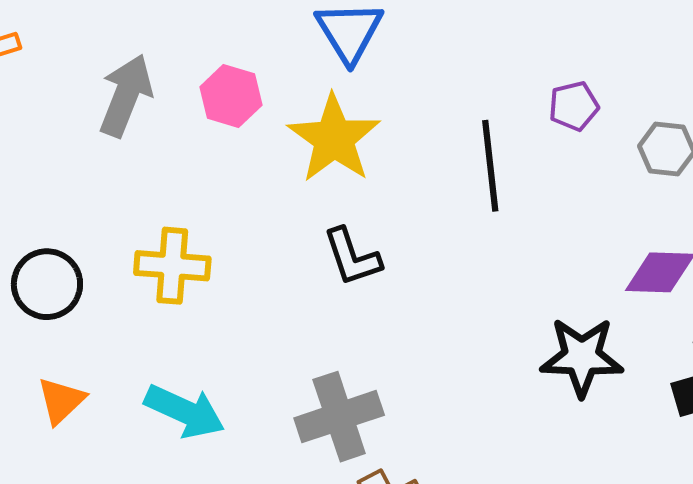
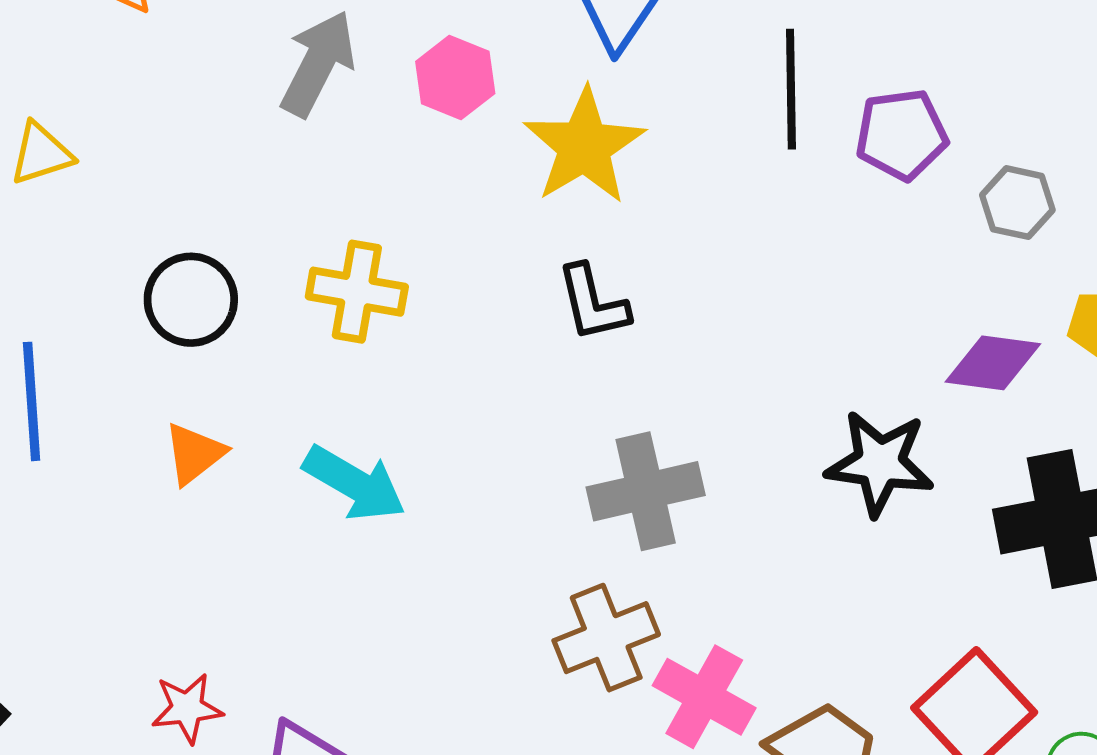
purple pentagon: (574, 106) -> (901, 135), size x1.4
black line: (490, 166) -> (791, 89), moved
gray cross: (339, 417) -> (646, 491), moved

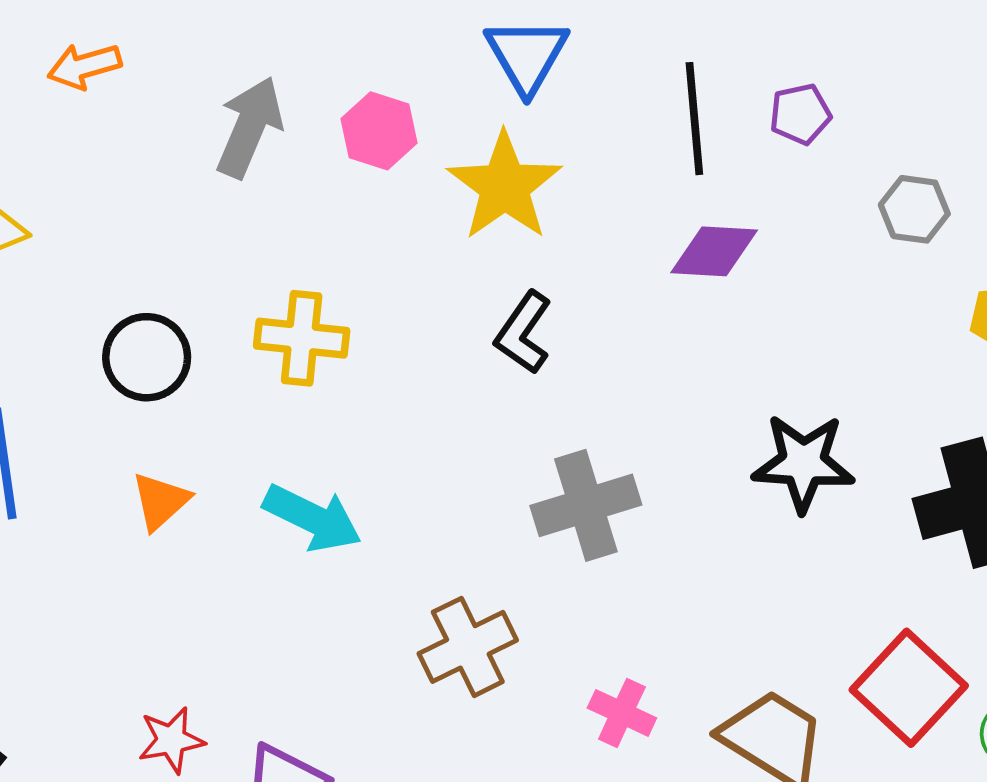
purple pentagon: (901, 135) -> (800, 114), moved, size x0.7
black L-shape: (593, 303) -> (523, 333), turned 52
purple diamond: (993, 363) -> (714, 251), moved
brown cross: (606, 638) -> (468, 647), moved
pink cross: (704, 697) -> (622, 713), moved, size x0.7

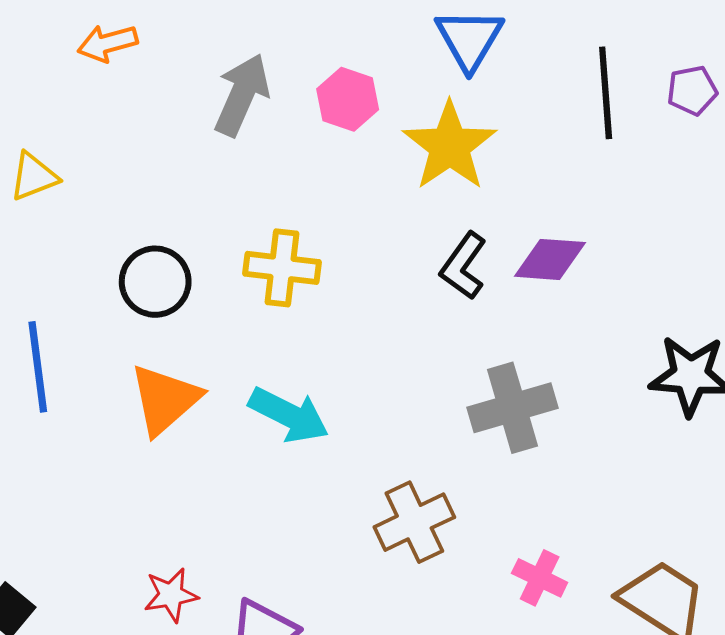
purple diamond: (714, 251) -> (550, 259), moved
orange triangle: (160, 501) -> (165, 399), size x1.5

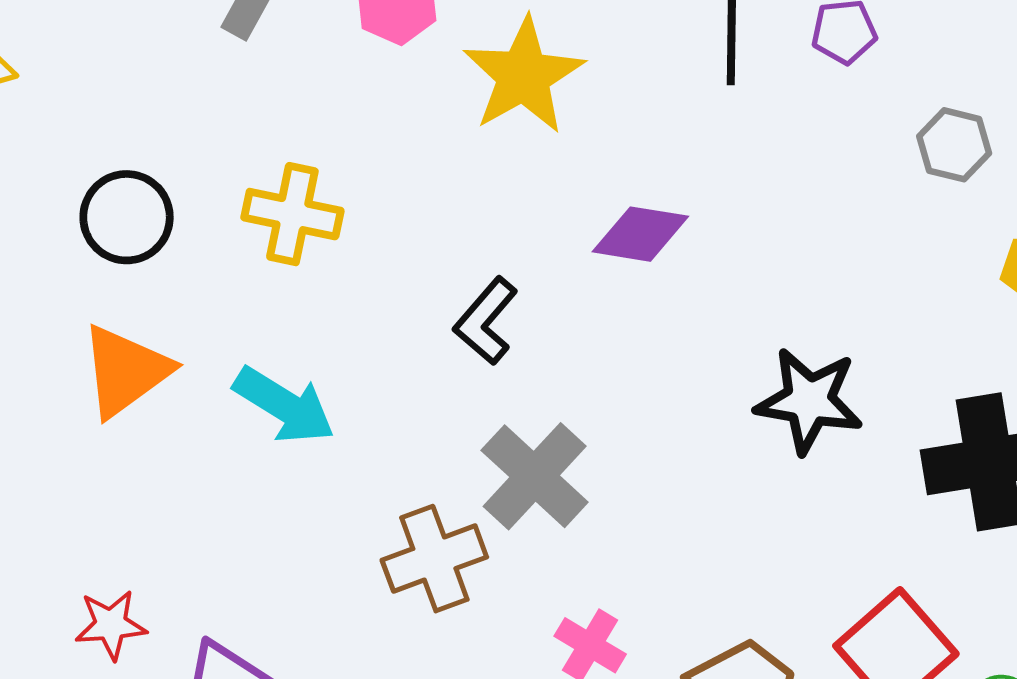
black L-shape: (463, 266) -> (486, 321), moved
gray cross: (512, 408) -> (535, 476), moved, turned -36

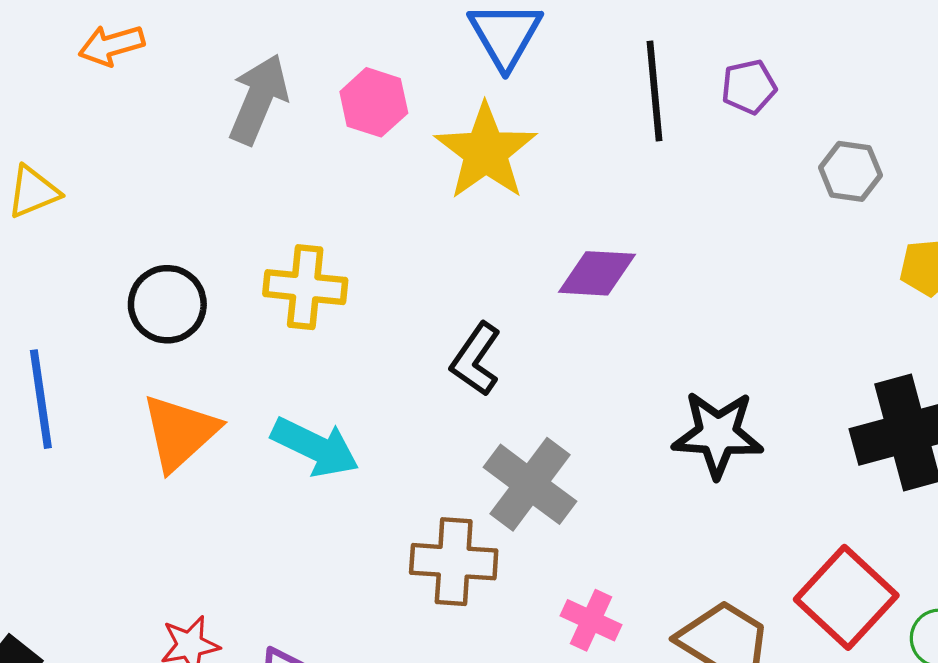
black star: (809, 401) -> (718, 434), moved
brown cross: (434, 559) -> (454, 562), turned 30

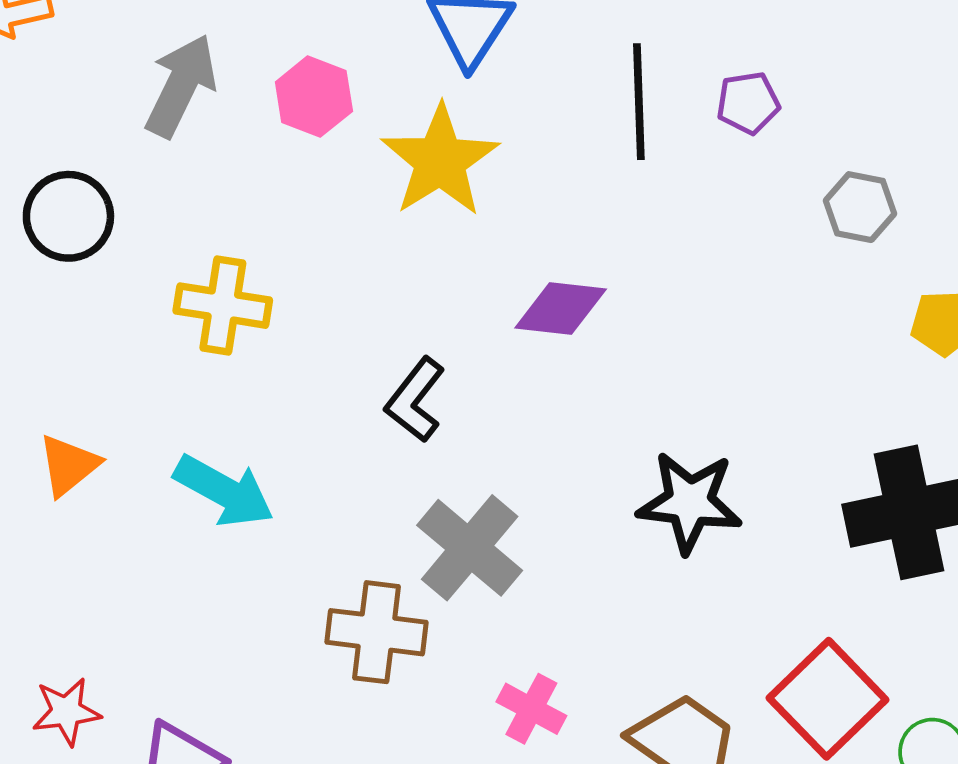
black circle: (167, 304) -> (68, 216), moved
orange triangle: (180, 432) -> (69, 465), size x0.7

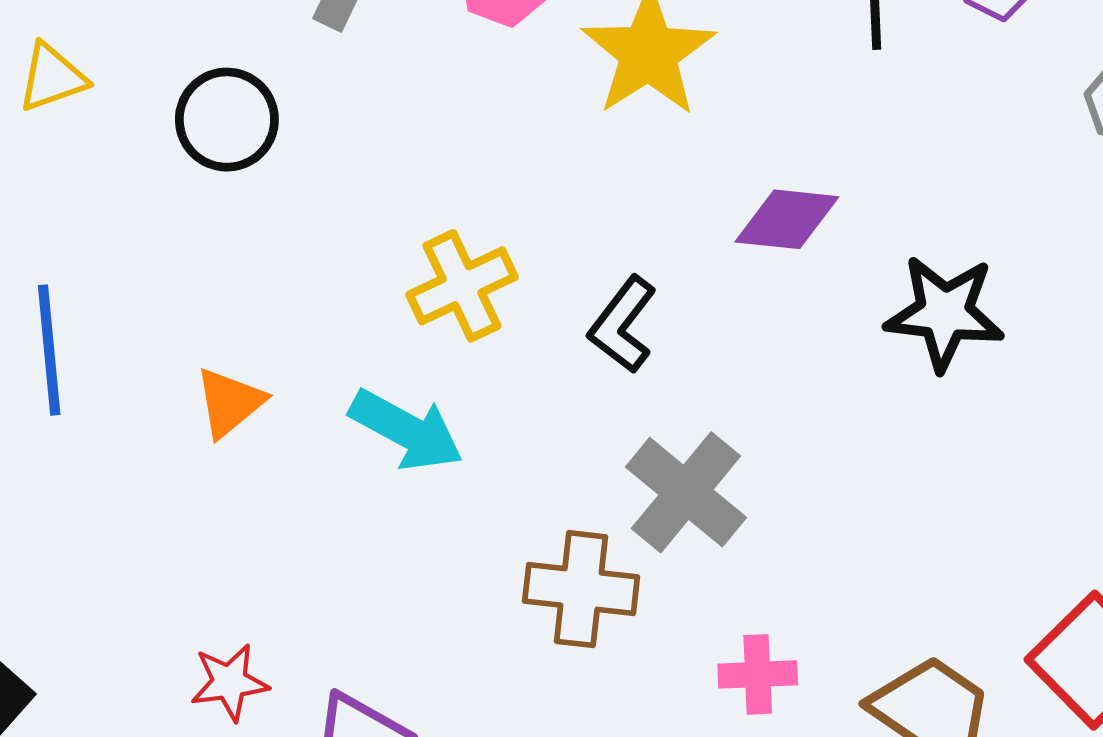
yellow cross: (223, 306) -> (462, 286), moved, turned -34
black star: (690, 502) -> (945, 313), moved
pink cross: (531, 709) -> (758, 674), turned -30

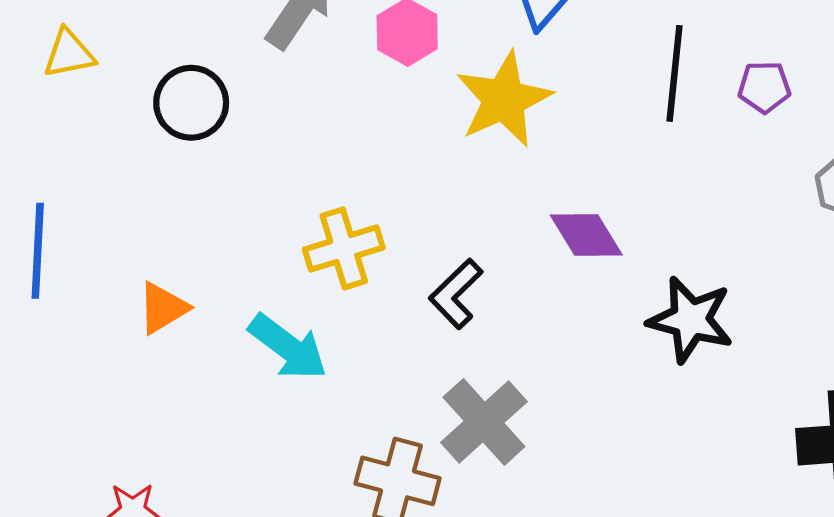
purple diamond: (787, 219) -> (586, 235), turned 44

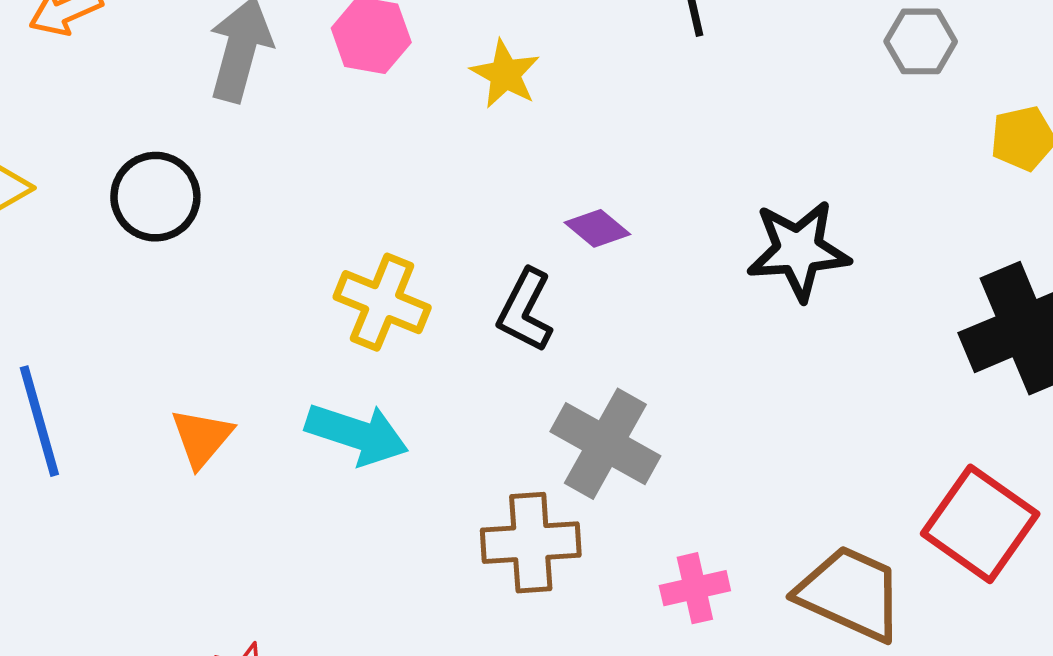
yellow star: (504, 99) -> (505, 74), size x0.6
purple diamond: (586, 235) -> (597, 228), moved, size x0.7
yellow cross: (344, 248) -> (382, 302), turned -32

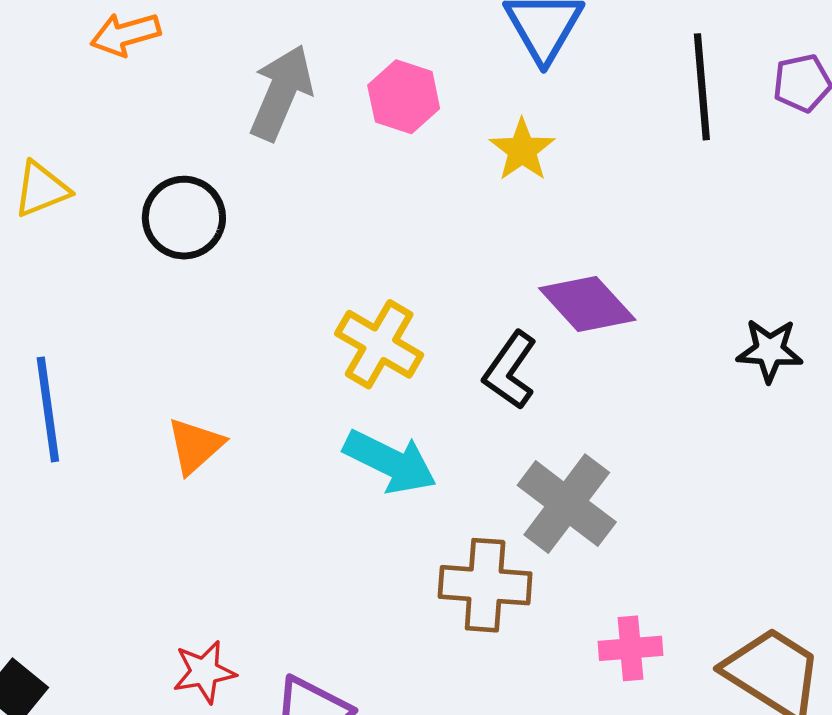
purple diamond: (597, 228) -> (587, 304), size x1.6
black star: (798, 250) -> (770, 350), size x0.7
cyan arrow: (357, 434) -> (390, 462), moved

